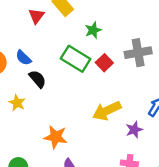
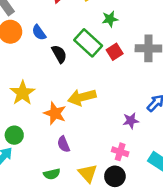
black semicircle: (38, 79) -> (59, 54), moved
yellow star: (17, 103) -> (23, 93), moved, size x1.5
yellow arrow: (107, 111) -> (82, 97), moved

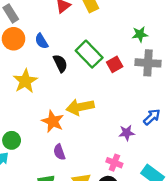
green star: (110, 19) -> (140, 34), moved
yellow star: (23, 93) -> (25, 81), moved

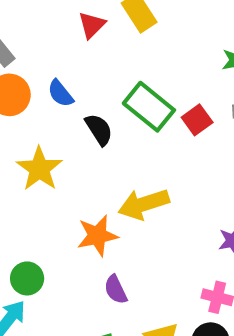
orange star: (53, 121) -> (97, 236), turned -30

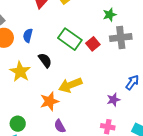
blue semicircle: (60, 93) -> (28, 36), turned 56
black semicircle: (99, 129) -> (45, 60), moved

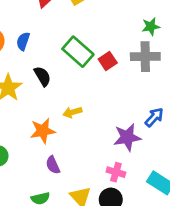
green star: (110, 15) -> (151, 26), moved
yellow arrow: (70, 85) -> (72, 112), size x0.6
purple star: (113, 100) -> (127, 137), size x1.5

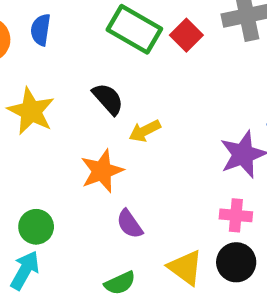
black semicircle: (42, 76) -> (108, 99), moved

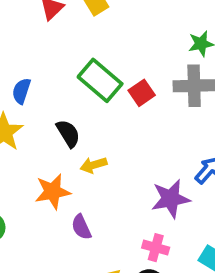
blue semicircle: (41, 30) -> (21, 91), moved
purple semicircle: (130, 224) -> (81, 227), moved

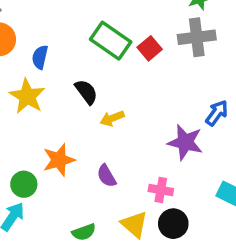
orange star: (53, 192) -> (59, 160), moved
purple star: (171, 199) -> (185, 142), turned 30
pink cross: (156, 248) -> (161, 190), moved

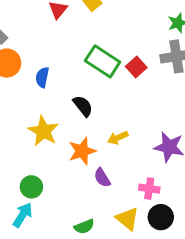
yellow star: (27, 96) -> (43, 131), moved
yellow arrow: (112, 118) -> (118, 138), moved
orange star: (59, 160) -> (82, 151), moved

